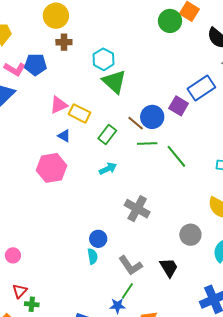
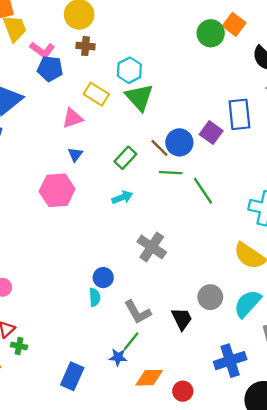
pink L-shape: (15, 69) -> (42, 50), moved
blue rectangle: (201, 88) -> (239, 114), turned -68
yellow rectangle: (80, 113) -> (96, 94), moved
blue triangle: (64, 136) -> (75, 154), turned 32
gray circle: (190, 235) -> (210, 297), moved

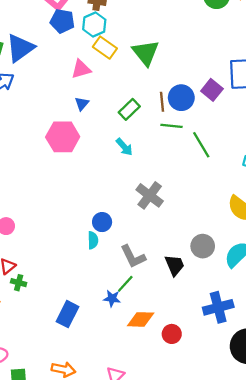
cyan hexagon: (129, 70) -> (94, 25), moved
brown line: (159, 148) -> (162, 102), turned 36
cyan arrow: (122, 197) -> (124, 147), turned 66

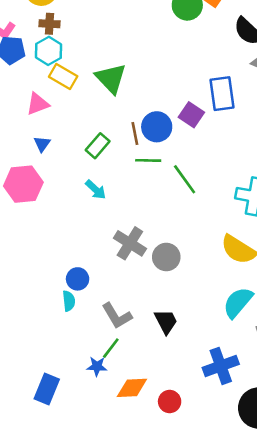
gray circle: (203, 246) -> (166, 257), moved

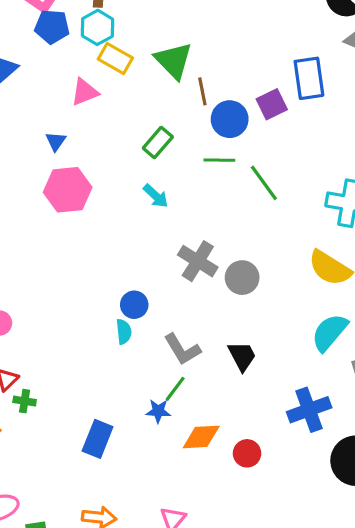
purple square: (191, 115) -> (272, 104), turned 30
brown line: (135, 134) -> (202, 91), moved
blue triangle: (42, 144) -> (56, 141), moved

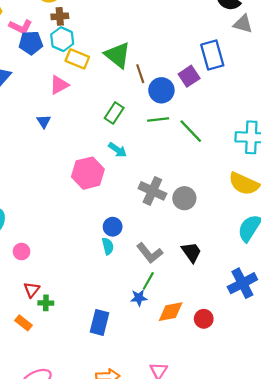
pink hexagon: (68, 190) -> (88, 173), moved

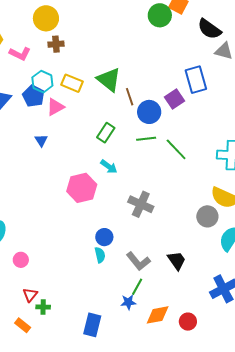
cyan hexagon: (62, 39) -> (42, 82), moved
blue pentagon: (31, 43) -> (33, 96), moved, turned 30
gray circle: (184, 198) -> (207, 216), moved

